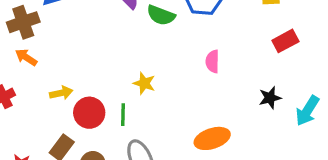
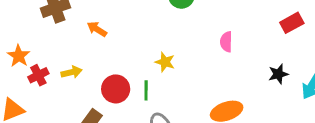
orange arrow: (26, 57) -> (97, 29), moved
yellow arrow: (61, 93) -> (71, 72), moved

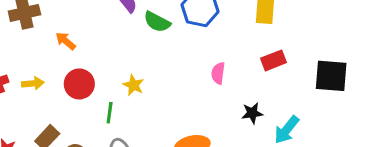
pink semicircle: (226, 42) -> (218, 73), moved
red circle: (116, 89) -> (79, 84), moved

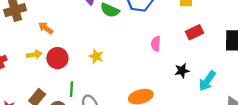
yellow arrow: (33, 83) -> (34, 54), moved
green line: (110, 113) -> (71, 89), moved

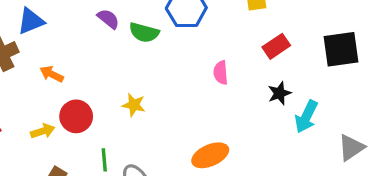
yellow arrow: (34, 54) -> (43, 131), moved
black star: (182, 71) -> (279, 93), moved

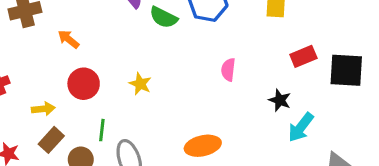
red rectangle: (276, 46) -> (303, 56), moved
black star: (279, 93) -> (280, 100), turned 30
yellow arrow: (43, 131) -> (43, 109), moved

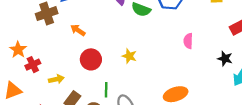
yellow arrow: (43, 109) -> (56, 79), moved

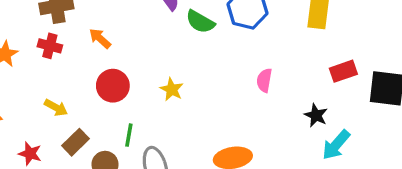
red cross: (33, 65) -> (50, 46), moved, turned 32
yellow arrow: (56, 79) -> (56, 108), turned 32

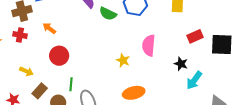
pink semicircle: (264, 80) -> (149, 45), size x1.5
yellow star: (172, 89) -> (123, 60), moved

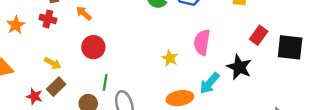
red rectangle: (195, 36) -> (259, 35), turned -35
black star: (181, 64) -> (239, 67), size x1.5
cyan arrow: (194, 80) -> (210, 83), moved
brown rectangle: (40, 91) -> (56, 87), moved

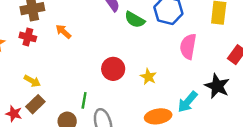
pink semicircle: (202, 42) -> (188, 46), moved
red circle: (93, 47) -> (113, 69), moved

